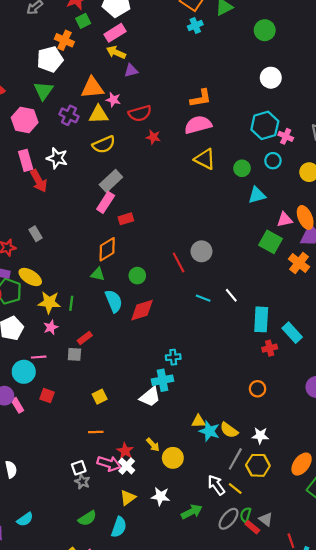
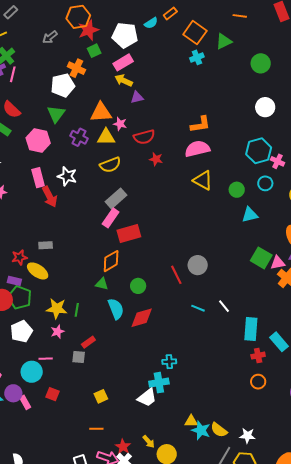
red rectangle: (126, 219) -> (129, 233), size x1.6
pink triangle: (285, 220) -> (278, 263), moved
gray rectangle: (35, 234) -> (46, 245), turned -64
yellow ellipse: (30, 277) -> (38, 271), moved
orange circle: (258, 389) -> (258, 382), moved

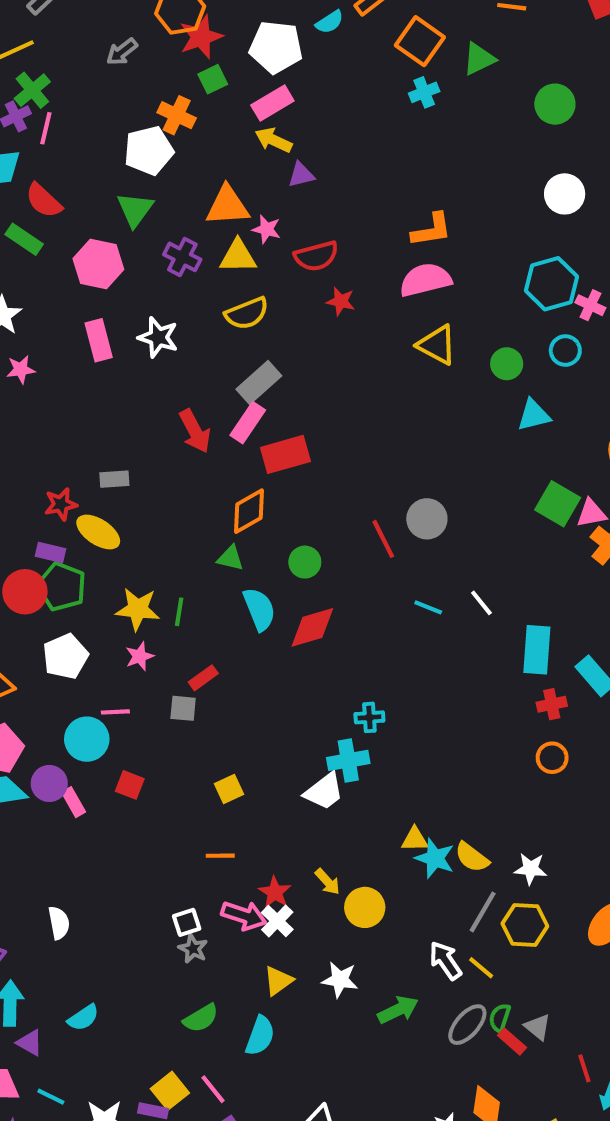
red arrow: (50, 197) -> (195, 431), moved

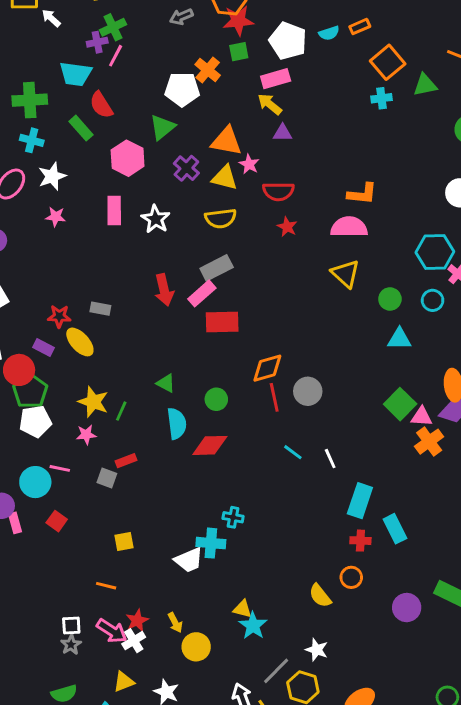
orange diamond: (249, 511) -> (267, 368), moved
green pentagon: (62, 587) -> (30, 391), moved
yellow semicircle: (472, 857) -> (320, 596), moved

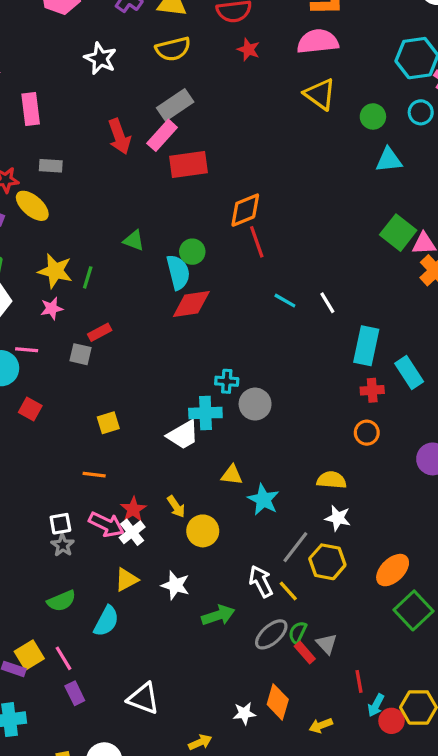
pink rectangle: (114, 211) -> (31, 109), moved
gray circle: (308, 391) -> (255, 404), moved
cyan semicircle: (177, 424) -> (178, 272), moved
yellow semicircle: (320, 596) -> (332, 480), moved, turned 140
yellow triangle: (242, 609) -> (232, 475), moved

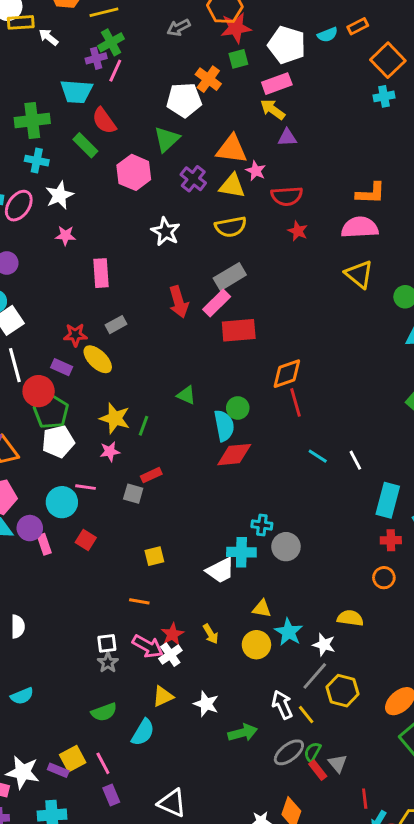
gray rectangle: (51, 166) -> (116, 325), turned -36
white star: (338, 518) -> (324, 645), moved
yellow circle: (203, 531) -> (256, 645), moved

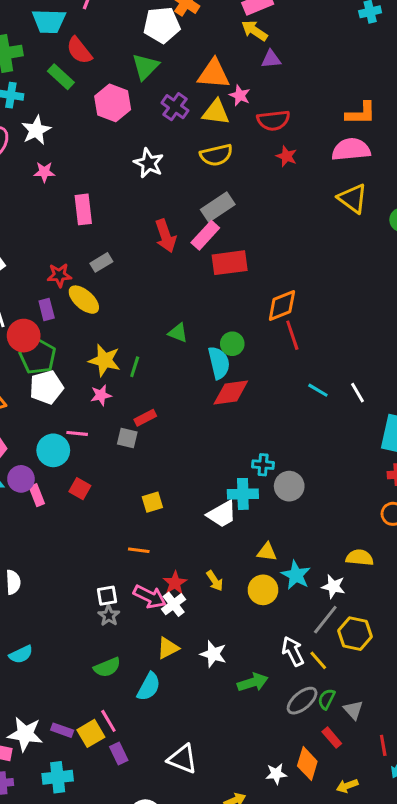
purple rectangle: (62, 367) -> (47, 309), turned 54
yellow square: (73, 759) -> (91, 733), moved
red rectangle: (318, 770) -> (332, 738), moved

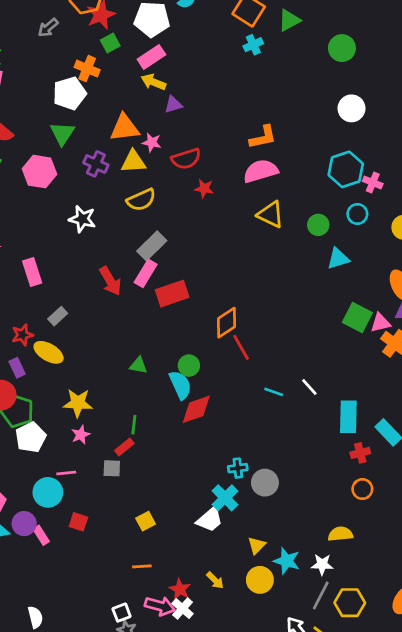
green line: (135, 367) -> (134, 425), moved
cyan cross: (243, 494) -> (225, 498), turned -32
yellow triangle: (267, 552) -> (257, 545), turned -42

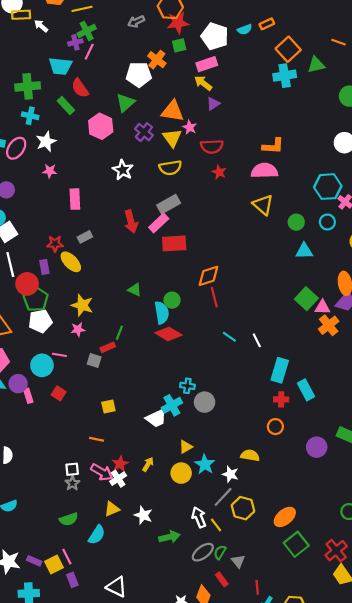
cyan cross: (253, 45) -> (285, 76), size x1.5
purple triangle: (173, 104) -> (213, 104), turned -32
yellow triangle: (133, 162) -> (172, 138), turned 42
red diamond: (196, 409) -> (169, 334), turned 35
yellow arrow: (215, 580) -> (148, 464), turned -120

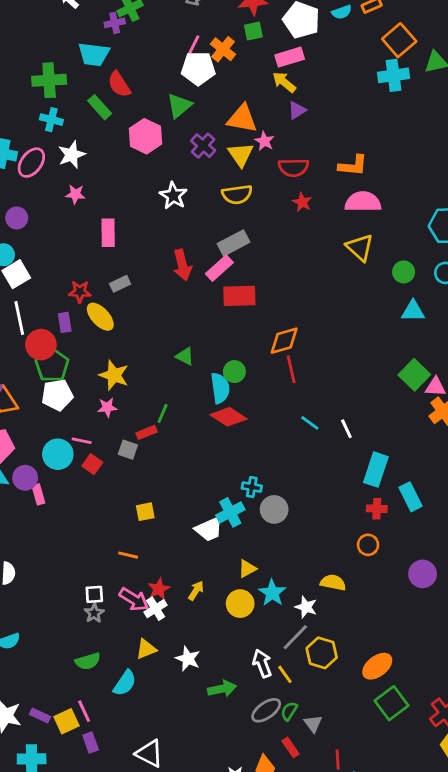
pink line: (89, 52) -> (193, 46), moved
orange L-shape: (273, 146) -> (353, 166), moved
red square: (59, 393) -> (92, 464), moved

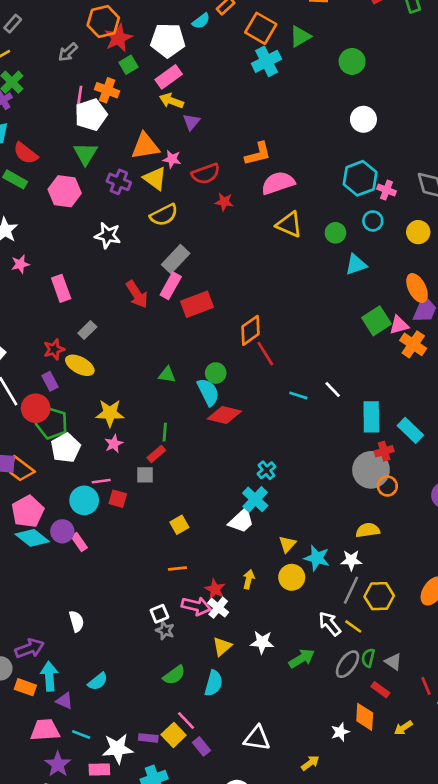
green square: (414, 375) -> (376, 321), turned 32
cyan cross: (252, 487) -> (266, 470), turned -30
gray circle: (274, 509) -> (371, 470), moved, size x1.4

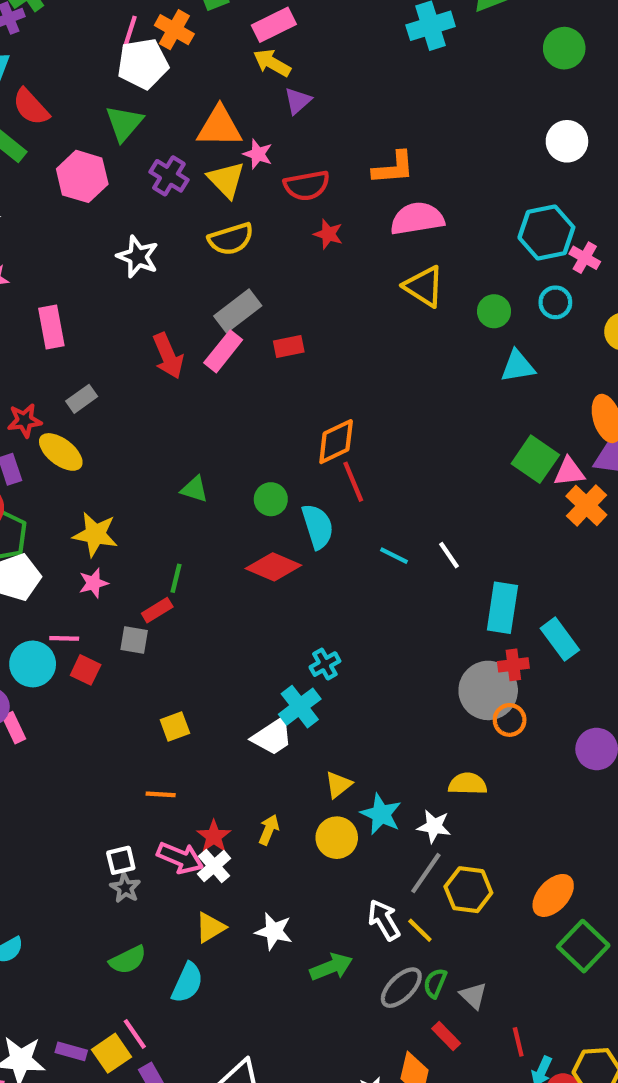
red rectangle: (197, 304) -> (289, 347), moved, size x0.6
green square: (376, 321) -> (535, 459), turned -32
cyan semicircle: (208, 392) -> (318, 526), moved

